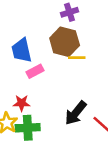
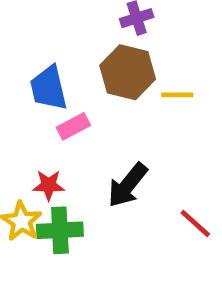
yellow line: (77, 58) -> (177, 95), moved
black arrow: (76, 113) -> (128, 185), moved

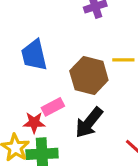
brown hexagon: (128, 72) -> (89, 76), moved
pink rectangle: (73, 126) -> (53, 107), moved

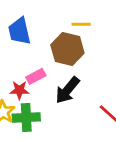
yellow line: (123, 60) -> (81, 24), moved

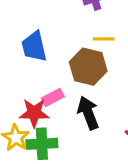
red star: (19, 90) -> (34, 113), size x1.4
black arrow: (67, 90) -> (88, 113), turned 120

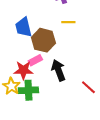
brown hexagon: (88, 67) -> (43, 40), moved

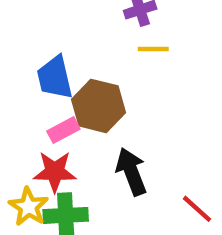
yellow line: (68, 22) -> (153, 49), moved
pink rectangle: (35, 60) -> (63, 130), moved

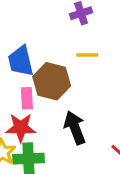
yellow line: (153, 49) -> (87, 55), moved
pink rectangle: (63, 130) -> (27, 98), turned -65

